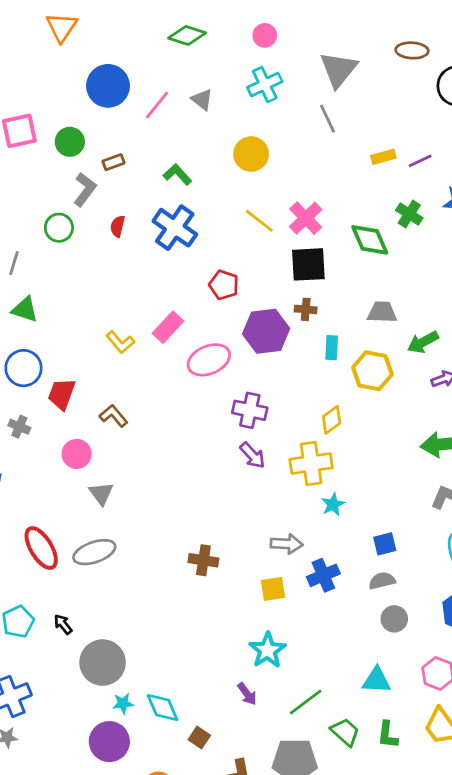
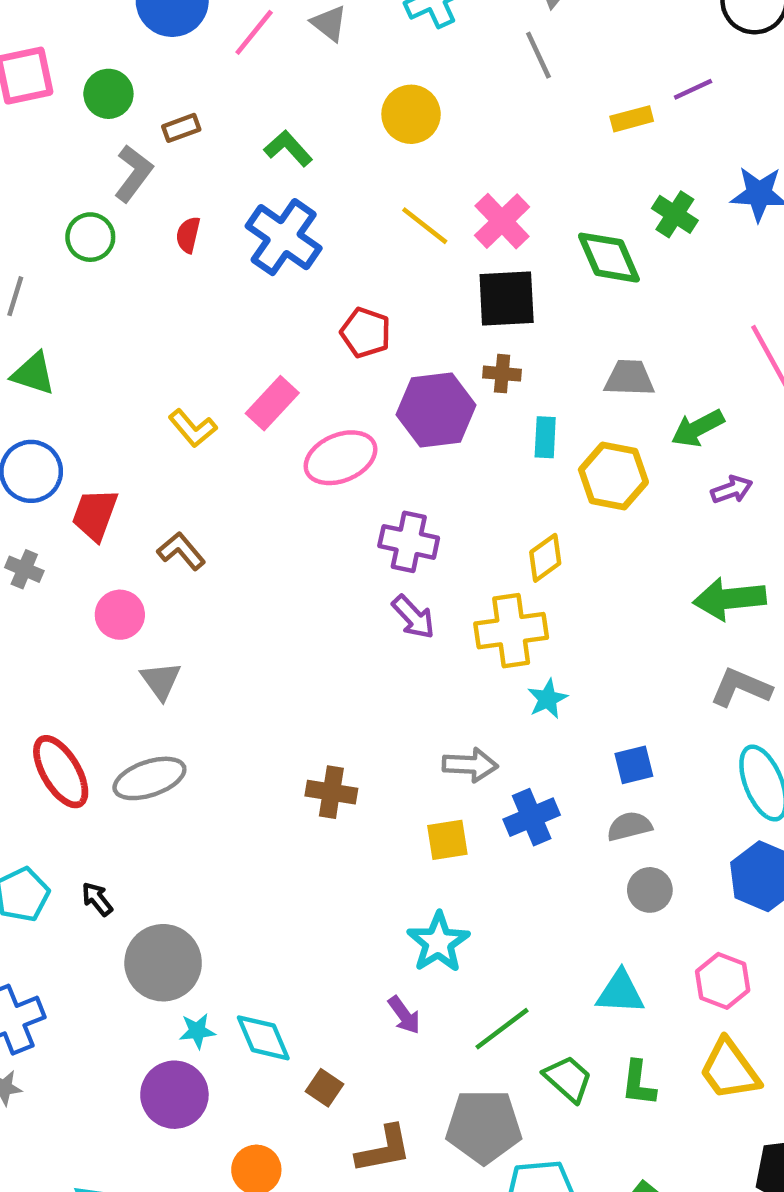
purple line: (420, 161) -> (693, 89), moved

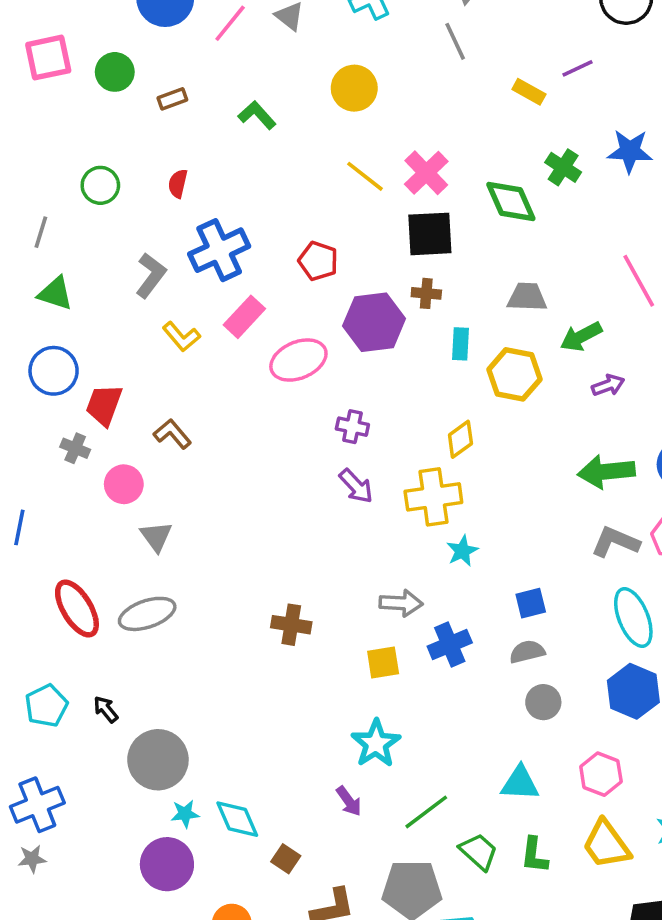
yellow rectangle: (632, 119) -> (529, 92), turned 44
gray L-shape: (134, 173) -> (151, 275), moved
blue cross: (284, 237) -> (219, 250), moved, turned 30
purple cross: (409, 542) -> (352, 427), size x0.7
gray cross: (24, 569) -> (75, 448), moved

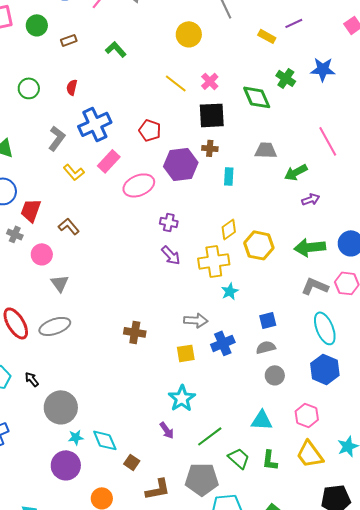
yellow circle: (354, 88) -> (189, 34), moved
pink cross: (426, 173) -> (210, 81), size x0.7
yellow hexagon: (514, 374) -> (259, 245), moved

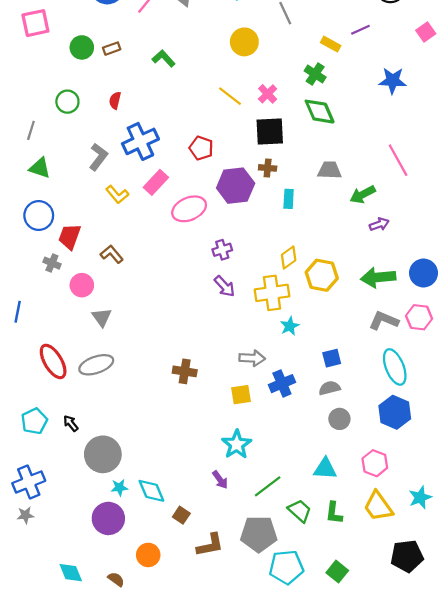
green circle: (37, 25) -> (82, 47), moved
green cross: (286, 78) -> (315, 74), moved
purple cross: (169, 222) -> (222, 250), turned -30

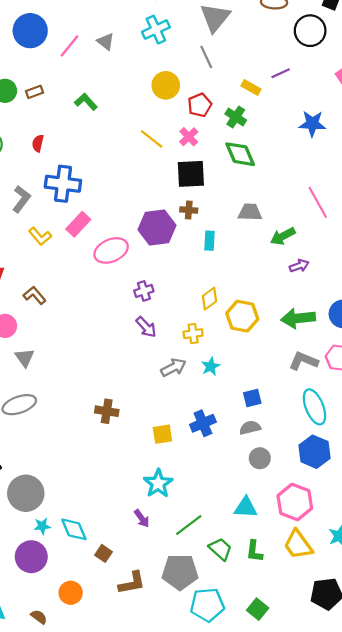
blue cross: (140, 141) -> (63, 184), turned 32
red pentagon: (201, 148) -> (200, 105), moved, turned 30
yellow cross: (272, 293) -> (193, 334), size x0.6
gray arrow: (252, 358) -> (173, 367), moved, turned -30
pink hexagon: (375, 463) -> (295, 502), size x1.4

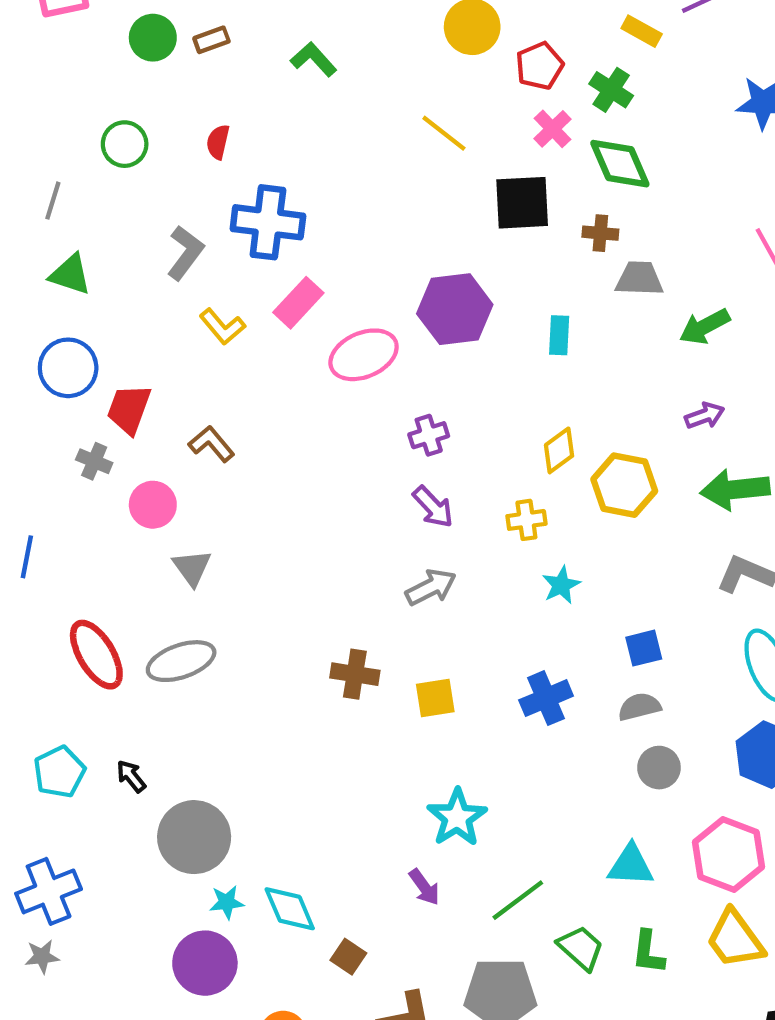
pink cross: (189, 137) -> (553, 129), moved
brown cross: (189, 210) -> (600, 233), moved
purple arrow: (299, 266) -> (705, 416), moved
gray arrow: (173, 367) -> (431, 587), moved
yellow square: (162, 434) -> (435, 698), moved

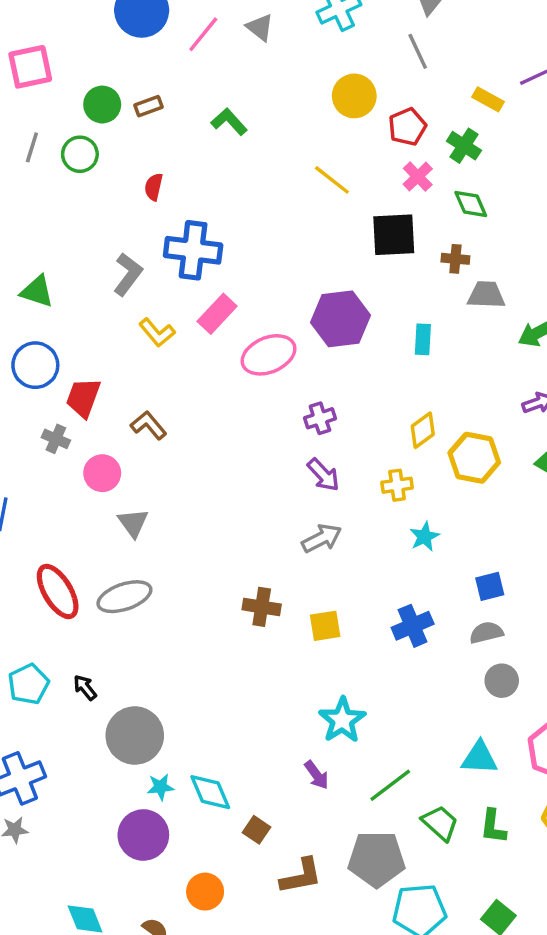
green circle: (125, 144) -> (80, 154), moved
green diamond: (620, 164) -> (471, 204), size x0.7
gray line: (53, 201) -> (32, 147), moved

